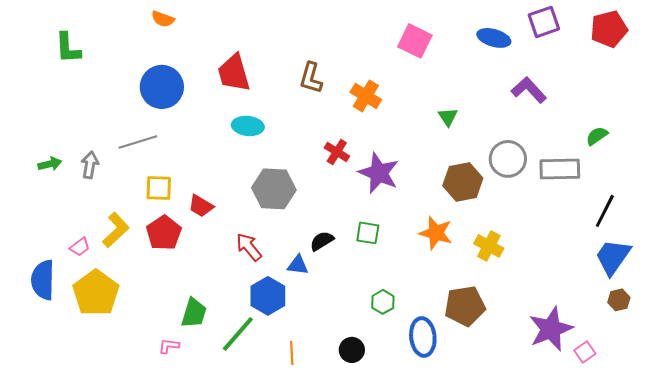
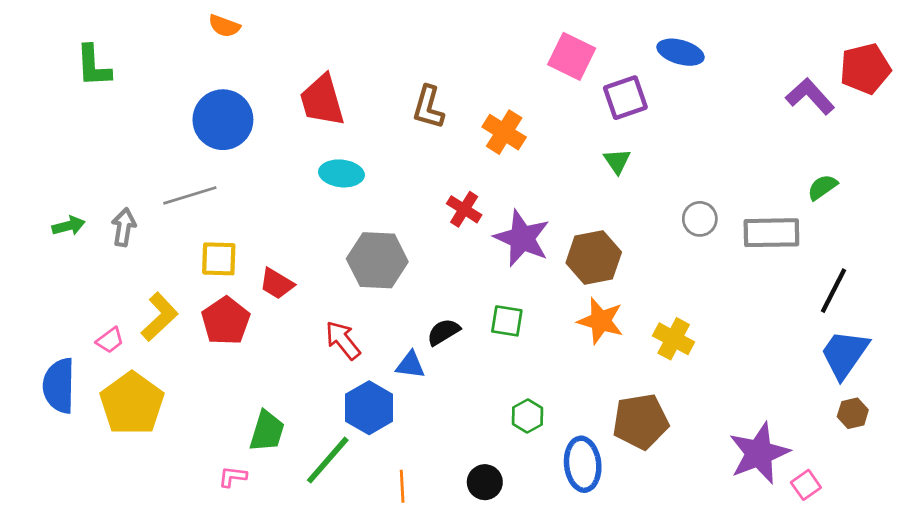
purple square: (544, 22) -> (625, 98), moved
red pentagon: (609, 29) -> (865, 69), moved
purple L-shape: (529, 90) -> (810, 96), moved
gray circle: (508, 159) -> (700, 219), size x0.7
brown hexagon: (463, 182) -> (594, 257), moved

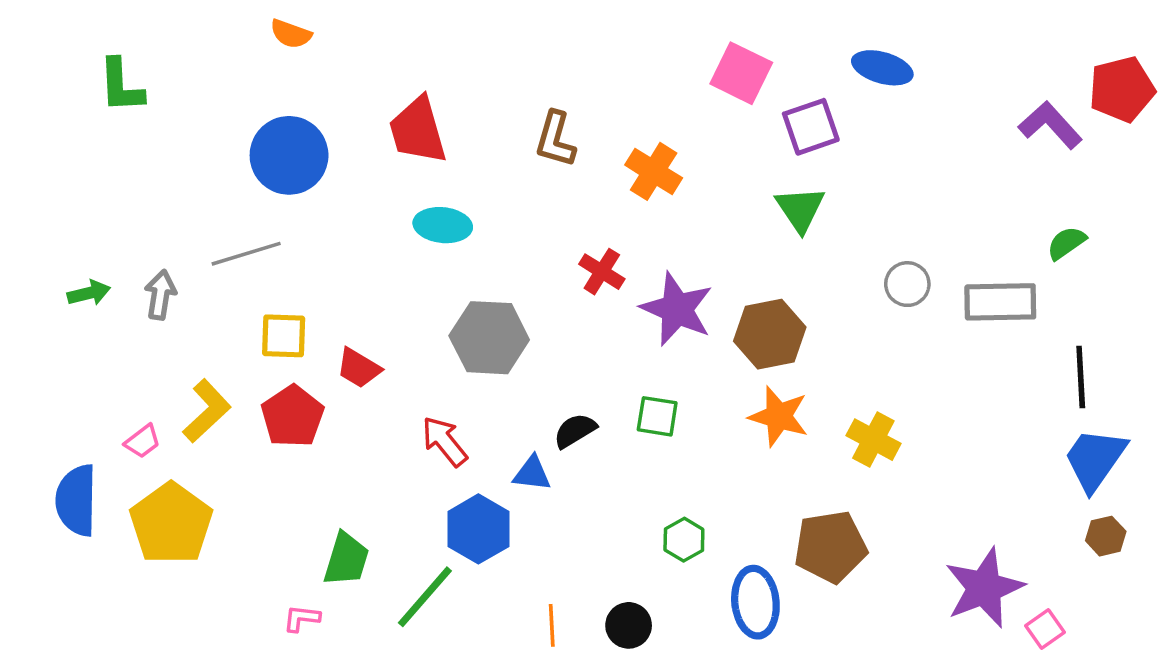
green triangle: (617, 161) -> (800, 209), size x1.4
black line: (833, 291) -> (1081, 377), turned -30
orange line: (402, 486) -> (552, 625), moved

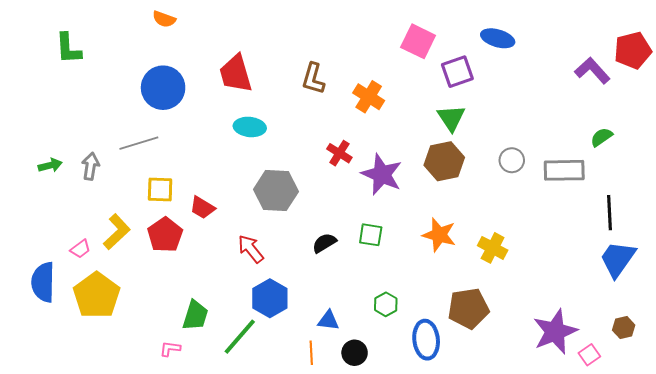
brown hexagon: (770, 334) -> (444, 161), moved
blue triangle: (532, 473) -> (328, 320), moved
brown hexagon: (1106, 536) -> (624, 328), moved

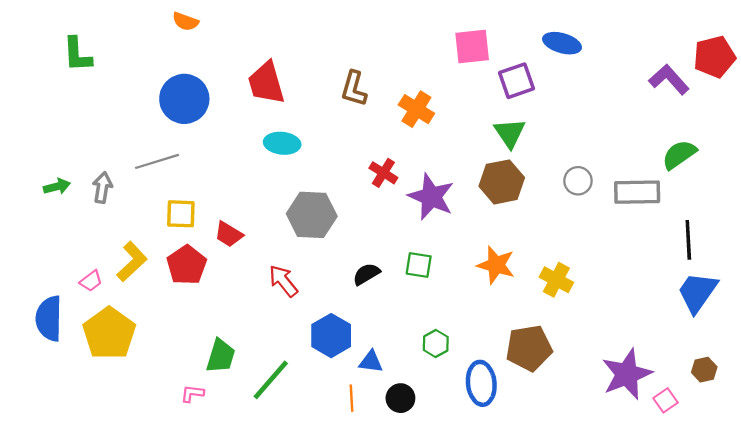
pink square: (418, 41) -> (472, 47), turned -32
green semicircle: (601, 137) -> (679, 155), size x1.4
blue hexagon: (270, 298) -> (331, 336), moved

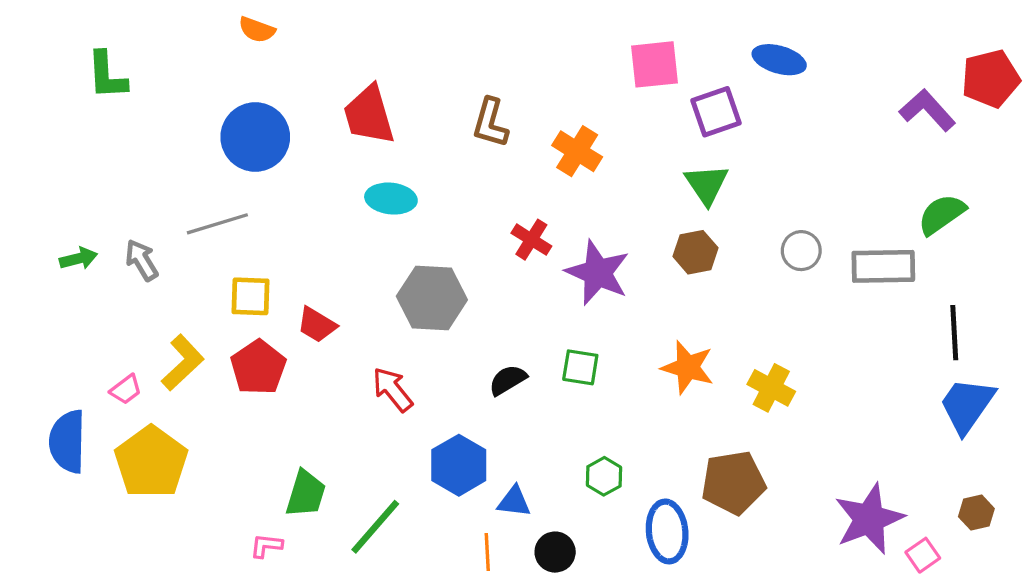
brown hexagon: (502, 182) -> (696, 252), size x0.7
gray arrow: (102, 188) -> (142, 260), turned -40

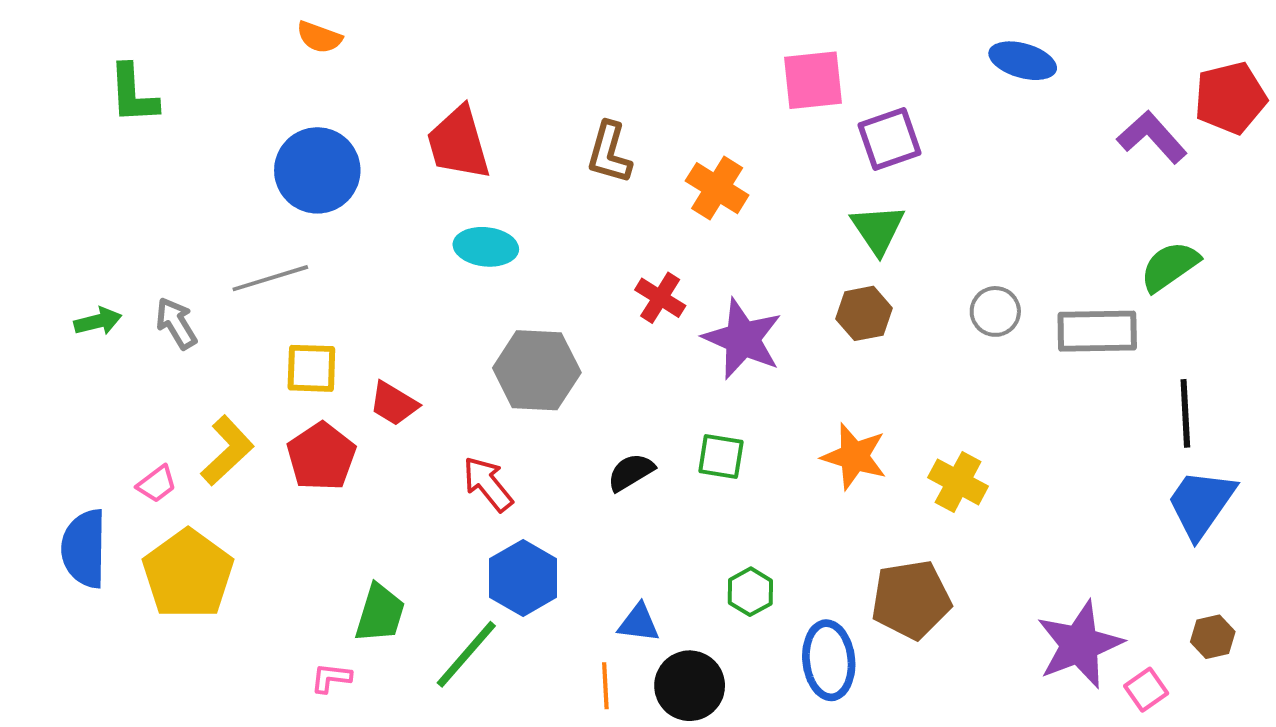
blue ellipse: (779, 60) -> (1023, 61), moved
blue hexagon: (459, 465) -> (523, 578), moved
black circle: (555, 552) -> (690, 686), size x1.4

